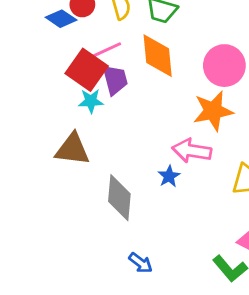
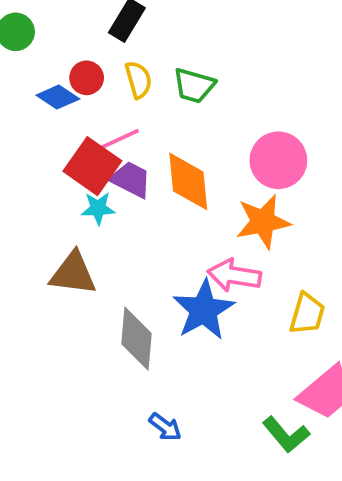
orange diamond: (158, 56) -> (188, 181), moved
purple trapezoid: (115, 80) -> (131, 179), turned -48
blue star: (169, 176) -> (204, 310), size x2.0

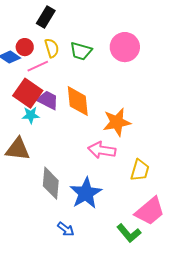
pink line: (119, 139) -> (38, 66), moved
pink circle: (278, 160) -> (125, 47), moved
blue star: (204, 310) -> (86, 193), moved

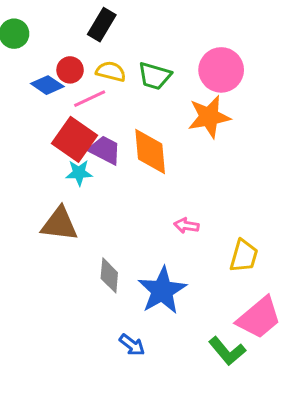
yellow semicircle: (52, 48) -> (111, 71), turned -60
orange star: (117, 122) -> (209, 117), moved
pink arrow: (102, 150) -> (186, 226), size x0.6
gray diamond: (51, 183) -> (109, 275), size x0.7

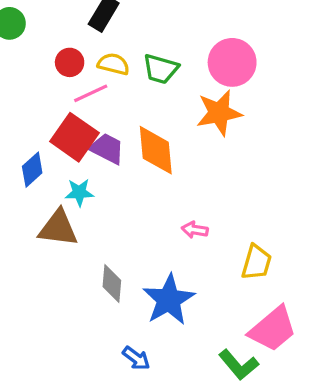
blue diamond: (47, 85) -> (32, 170), moved, turned -76
cyan star: (79, 173) -> (79, 192), moved

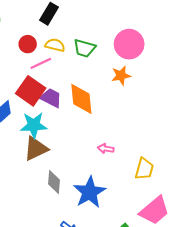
orange star: (219, 113) -> (121, 76), size x0.7
cyan star: (79, 192) -> (34, 125), size x1.5
brown triangle: (58, 228) -> (36, 149), moved, turned -32

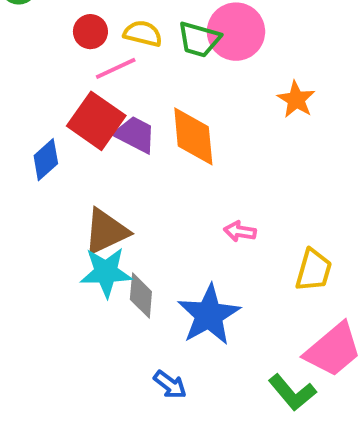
pink circle: (129, 44) -> (236, 32), moved
orange star: (121, 76) -> (296, 100), moved, turned -30
cyan star: (34, 125) -> (106, 272), moved

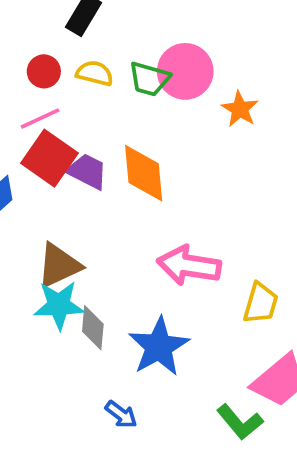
pink line: (116, 68) -> (40, 119), moved
orange star: (296, 100) -> (240, 109), moved
pink arrow: (240, 231) -> (189, 266), size x2.0

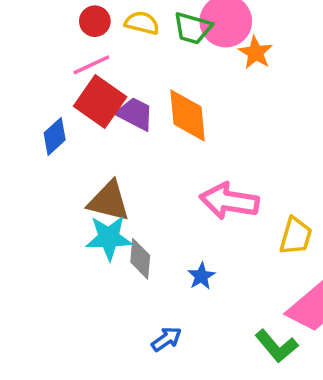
orange star: (240, 109) -> (255, 53), moved
brown triangle: (59, 266) -> (109, 201), turned 39
blue star: (159, 347) -> (201, 276), size x0.5
blue arrow: (121, 414) -> (166, 339), turned -72

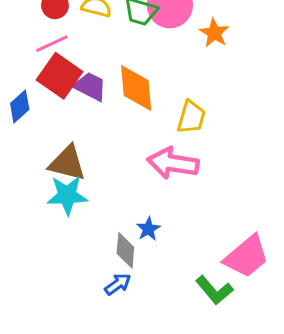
orange star: (255, 53) -> (214, 33), moved
yellow trapezoid: (296, 236) -> (191, 117), moved
gray diamond: (140, 259) -> (125, 250), moved

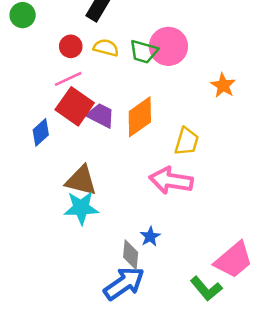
orange star: (214, 33) -> (223, 85), moved
orange diamond: (136, 88) -> (140, 117), turned 60
blue arrow: (118, 284) -> (124, 283), size x1.8

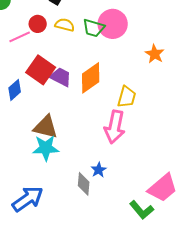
pink line: (68, 79) -> (20, 37), moved
pink arrow: (171, 181) -> (115, 127), turned -88
blue arrow: (124, 283) -> (28, 199), moved

